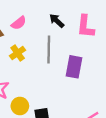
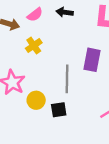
black arrow: (57, 21) -> (65, 12), moved, turned -35
gray line: (49, 50) -> (67, 79), moved

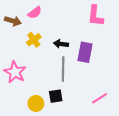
black arrow: (65, 12) -> (61, 44), moved
yellow circle: (36, 100) -> (36, 103), moved

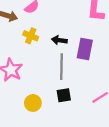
yellow cross: (34, 40) -> (31, 36), turned -32
black square: (56, 96) -> (64, 95), moved

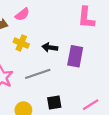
gray line: (62, 67) -> (38, 74), moved, turned 70

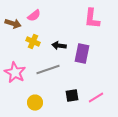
black square: (54, 102) -> (72, 96), moved

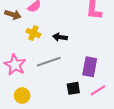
purple rectangle: (82, 54) -> (90, 67), moved
yellow circle: (35, 103) -> (22, 96), moved

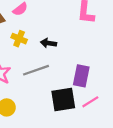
black square: (73, 88) -> (63, 100), size x1.6

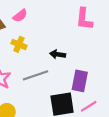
black arrow: (48, 43) -> (58, 54), moved

